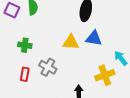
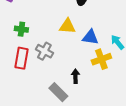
blue triangle: (94, 38) -> (90, 37), moved
red rectangle: (25, 74) -> (21, 58), size x1.5

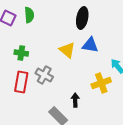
yellow triangle: (67, 26) -> (67, 50), turned 36
blue triangle: (90, 37) -> (90, 45), moved

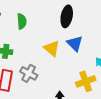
green semicircle: (29, 15) -> (22, 21), moved
blue triangle: (90, 45) -> (75, 43), turned 36

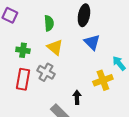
green semicircle: (22, 21) -> (49, 23), moved
yellow triangle: (52, 48) -> (55, 47), moved

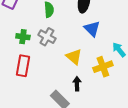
yellow triangle: (55, 47) -> (74, 57), moved
gray cross: (46, 72) -> (47, 37), moved

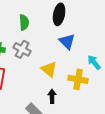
yellow cross: (103, 67) -> (78, 79), turned 30

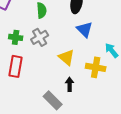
gray cross: (22, 49) -> (40, 37), turned 30

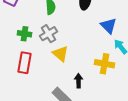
blue triangle: (85, 29) -> (109, 26), moved
yellow triangle: (67, 57) -> (61, 54), moved

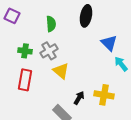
yellow cross: (105, 64) -> (104, 95), moved
black arrow: (79, 81) -> (79, 98), turned 32

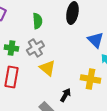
yellow cross: (104, 95) -> (90, 79), moved

